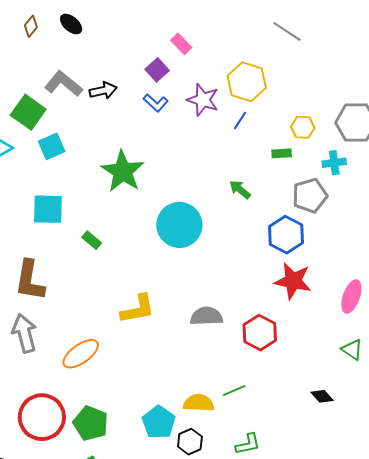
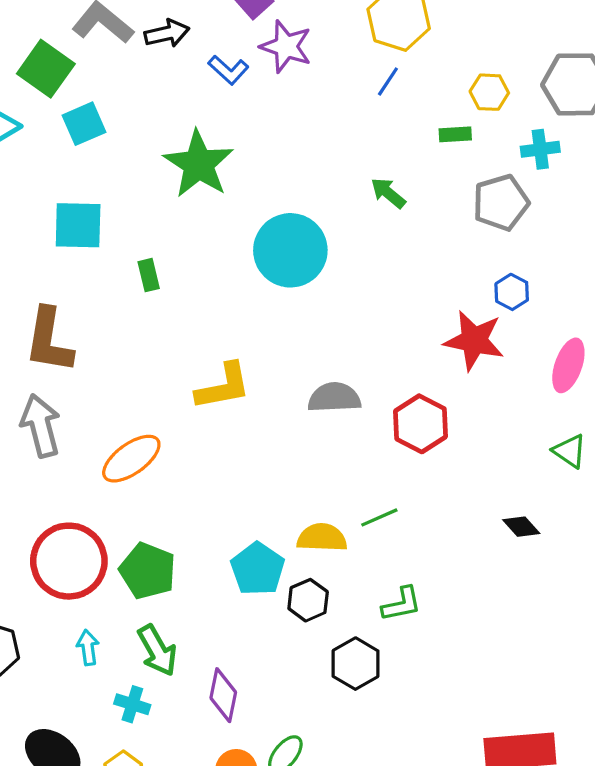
purple star: (203, 100) -> (286, 46), moved
blue L-shape: (156, 103) -> (228, 70), moved
blue hexagon: (286, 235) -> (512, 292), moved, size x0.6
green rectangle: (92, 240) -> (149, 275), turned 36

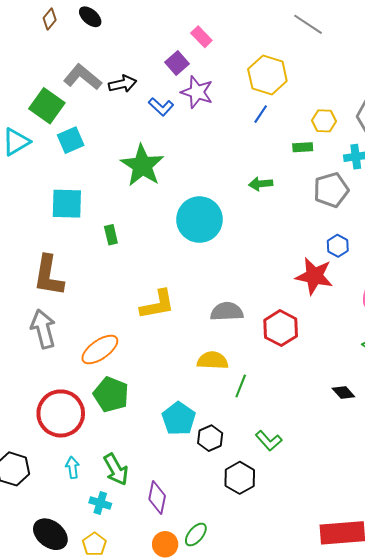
green arrow: (388, 193) -> (261, 184), turned -45
green line: (379, 517) -> (241, 386), moved, turned -45
yellow semicircle: (322, 538) -> (213, 360), moved
green pentagon: (148, 571) -> (111, 394), moved
green L-shape: (402, 604) -> (269, 441), turned 60

